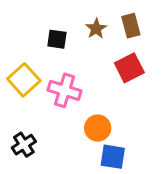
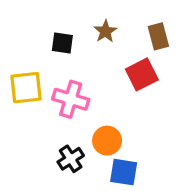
brown rectangle: (131, 26) -> (158, 36), moved
yellow square: (24, 80) -> (26, 88), turned 36
black cross: (24, 145) -> (71, 159), moved

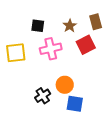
brown star: (105, 31) -> (70, 26), moved
pink cross: (71, 99) -> (51, 49), moved, turned -30

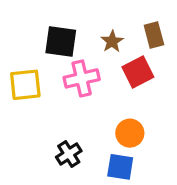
black square: (38, 26) -> (61, 41), size x1.5
orange circle: (65, 85) -> (130, 133), moved

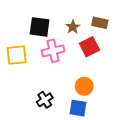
brown rectangle: (154, 35) -> (100, 23), turned -63

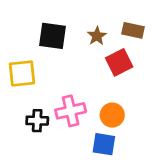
pink cross: (53, 51) -> (71, 111), moved
black cross: (45, 100) -> (37, 121), moved, turned 35

